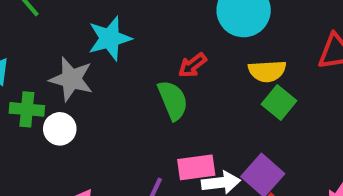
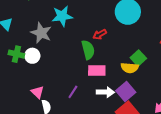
yellow semicircle: (267, 71) -> (130, 68), moved
green cross: (27, 109) -> (16, 54), moved
pink rectangle: (196, 167) -> (97, 70), moved

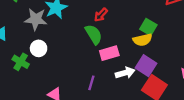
gray star: (41, 33) -> (36, 19), moved
green cross: (16, 54) -> (21, 62), turned 35
white circle: (32, 56) -> (39, 48), moved

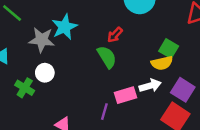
pink rectangle: (109, 53) -> (126, 95), moved
purple square: (146, 66) -> (183, 90), moved
white arrow: (125, 73) -> (150, 86), moved

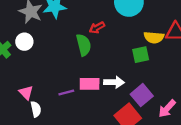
green square: (169, 49) -> (141, 55), turned 30
yellow semicircle: (162, 63) -> (154, 37), moved
purple line: (104, 112) -> (66, 93), turned 42

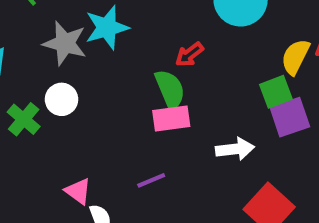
yellow semicircle: (154, 37) -> (295, 57), turned 120
pink rectangle: (90, 84) -> (171, 118), moved
purple square: (142, 95) -> (290, 117), moved, turned 30

